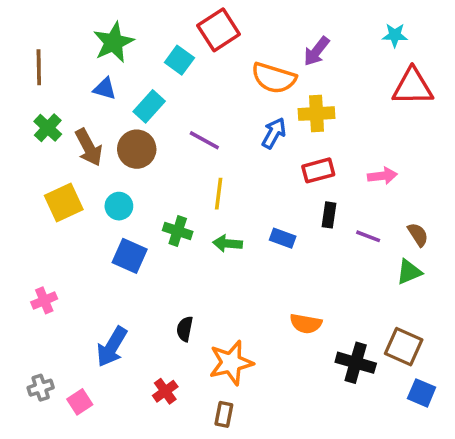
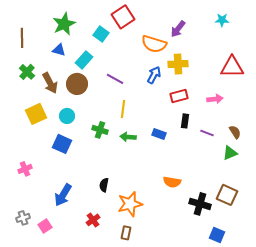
red triangle: (413, 87) -> (232, 67), moved
blue square: (130, 256) -> (62, 144), moved
blue square: (422, 393) -> (217, 235), moved

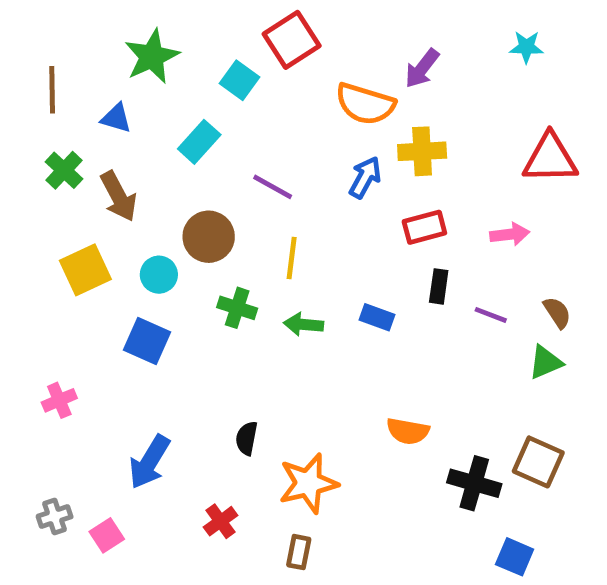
blue triangle: (59, 50) -> (116, 118), moved
brown circle: (77, 84) -> (209, 237), moved

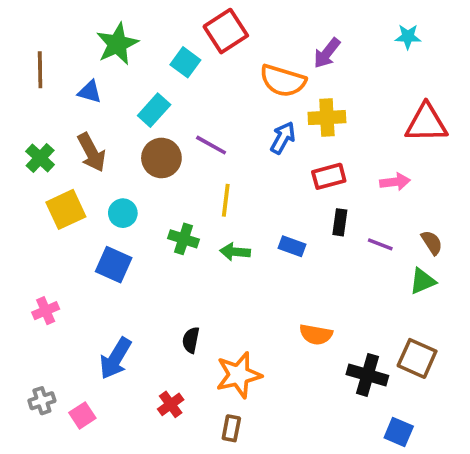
green cross: (64, 170) -> (40, 158), moved
brown circle: (209, 237) -> (161, 158), moved

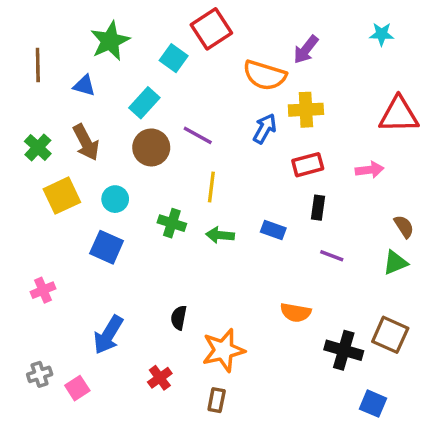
purple line: (380, 244) -> (332, 256), moved

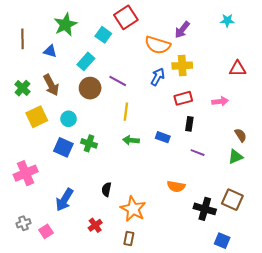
red triangle: (399, 115) -> (237, 69), size x0.7
green cross: (172, 223) -> (89, 143), moved
pink cross: (43, 290) -> (26, 173), size x1.6
orange star: (223, 350) -> (133, 209), turned -30

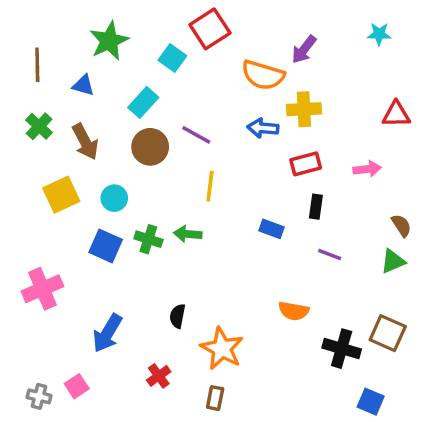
blue arrow: (158, 77) -> (263, 128), turned -114
green cross: (22, 88) -> (39, 126), moved
green arrow: (131, 140) -> (188, 234), moved
gray cross: (23, 223) -> (39, 396), moved, turned 32

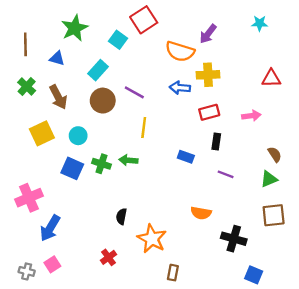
blue arrow: (107, 333) -> (50, 228), moved
brown square: (388, 333) -> (274, 215), moved, turned -30
brown rectangle: (215, 398) -> (173, 273), moved

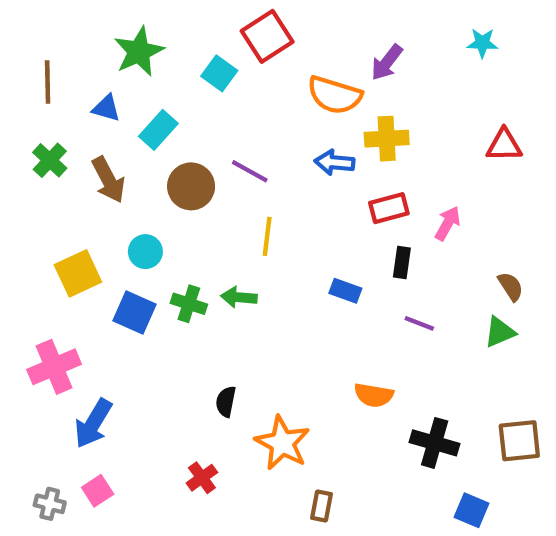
cyan rectangle: (98, 70) -> (158, 130), moved
pink arrow: (251, 116) -> (448, 223), moved, turned -54
yellow square: (42, 133) -> (78, 273), moved
brown square: (274, 215) -> (519, 441), moved

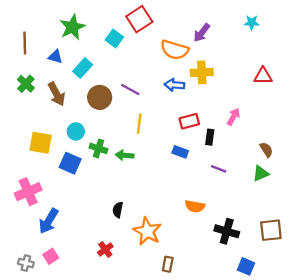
red rectangle: (389, 208) -> (189, 121), moved
yellow square: (78, 273) -> (41, 143), turned 35
green cross: (189, 304) -> (98, 148), moved

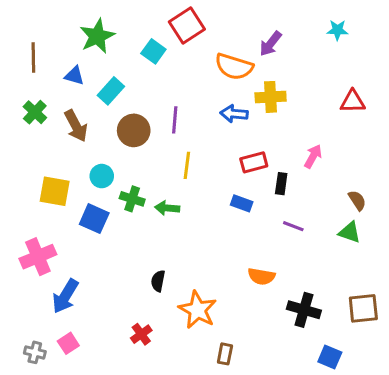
purple line: (130, 89) -> (175, 120), turned 66
green triangle: (261, 173) -> (350, 232), turned 42

